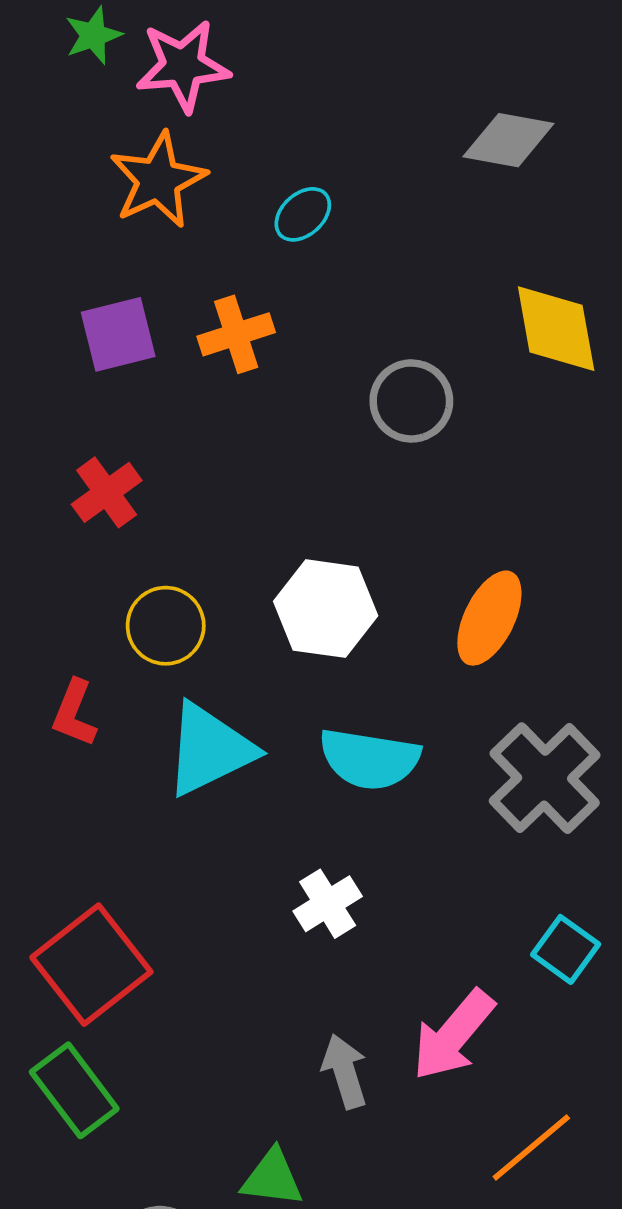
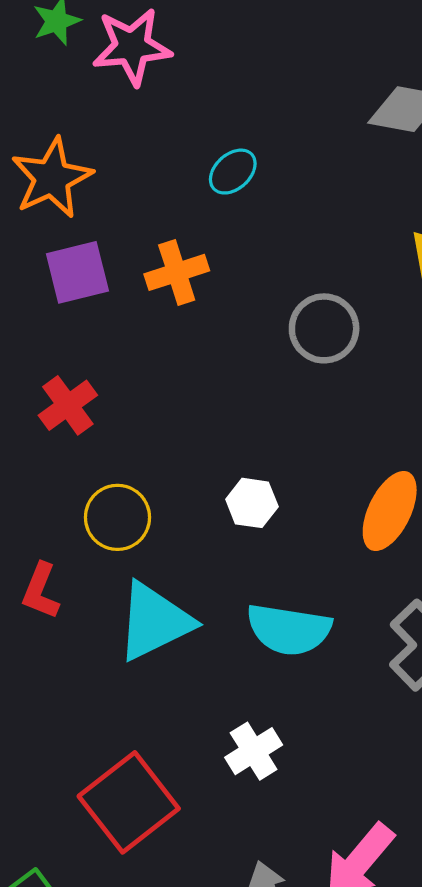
orange star: (158, 180) -> (52, 178), moved
white hexagon: (326, 609) -> (252, 503), size x0.6
red square: (91, 965) -> (129, 802), moved

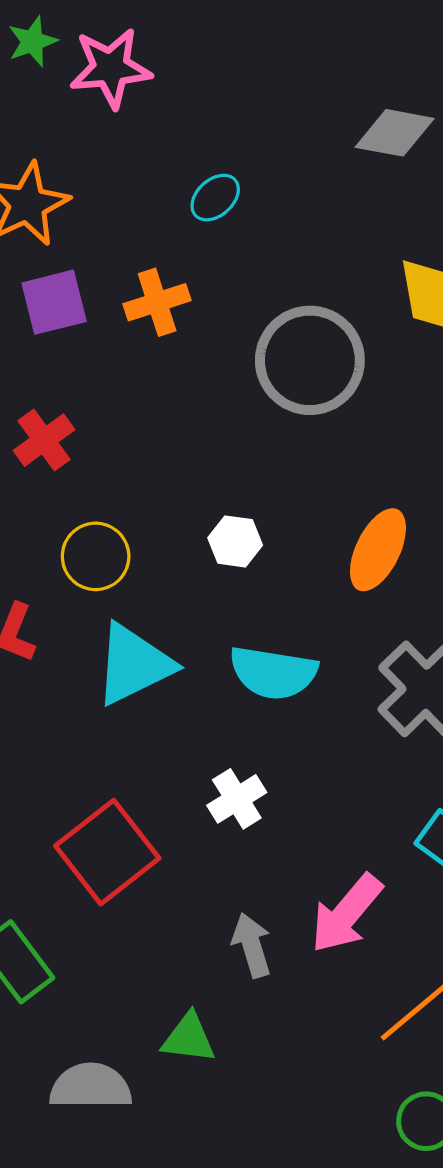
gray circle: (324, 328) -> (310, 360), size x1.5

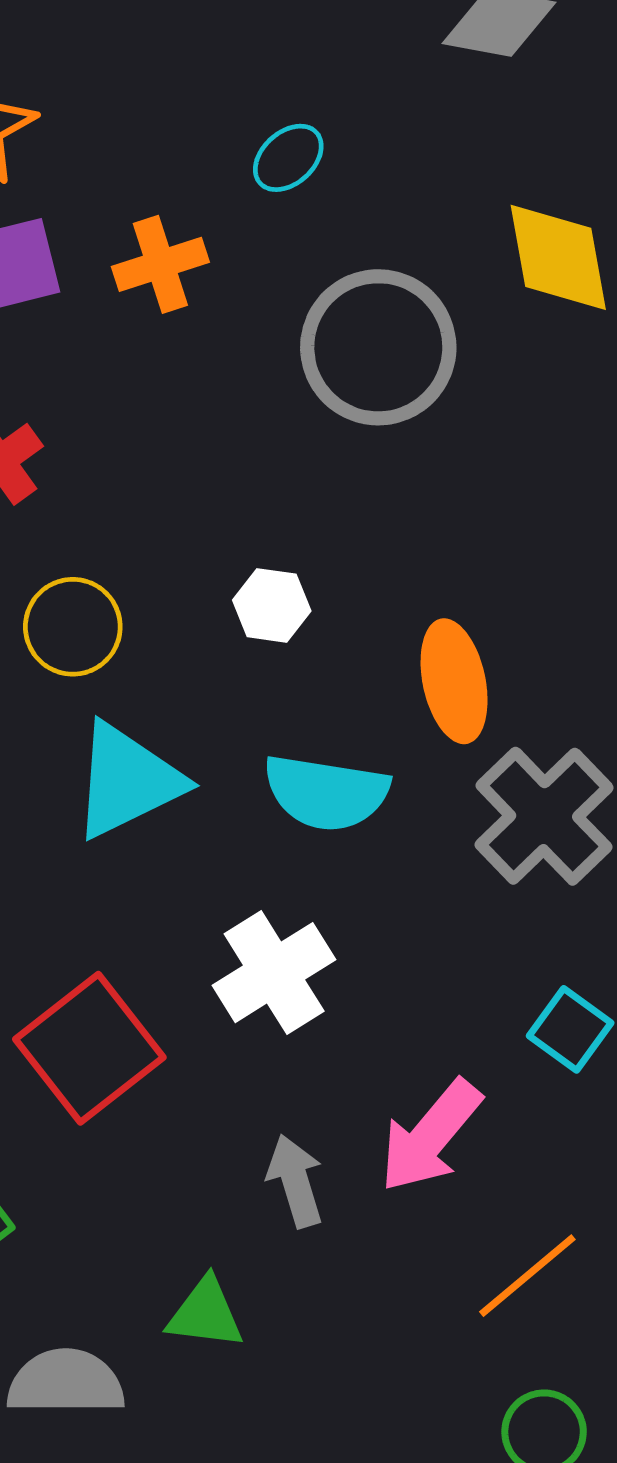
cyan ellipse: (215, 198) -> (288, 158), moved
orange ellipse: (378, 550) -> (454, 681), moved, turned -38
white cross: (237, 799) -> (274, 973), size x1.4

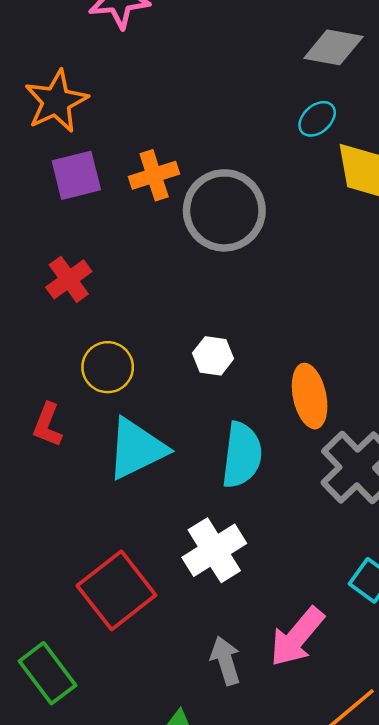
cyan ellipse: (288, 158) -> (317, 119), moved
gray circle: (378, 347) -> (224, 210), moved
cyan semicircle: (326, 793) -> (242, 455), turned -92

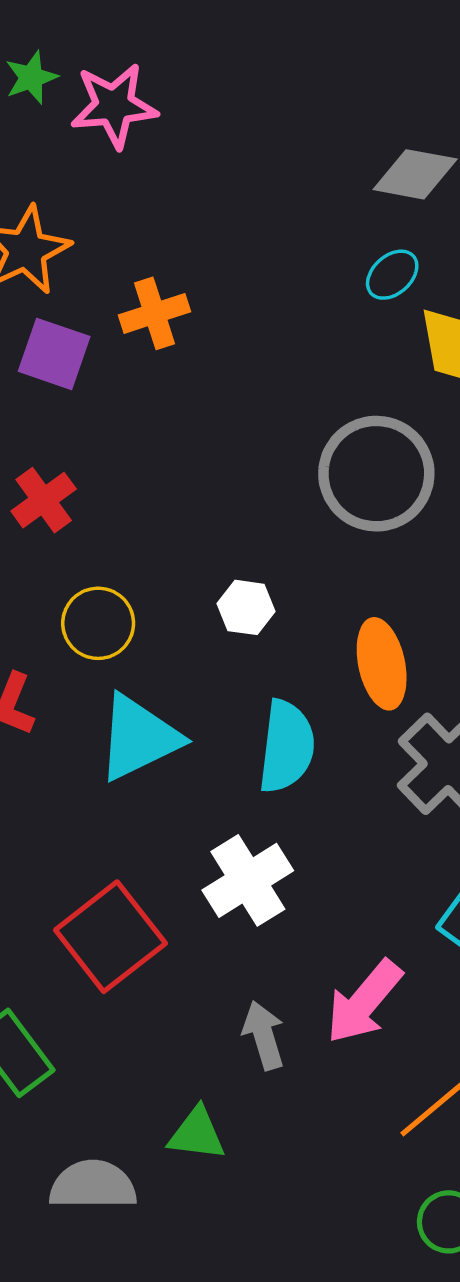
purple square: (76, 175) -> (54, 354), turned 33
orange cross: (154, 175) -> (154, 313), moved
gray circle: (224, 210) -> (376, 474), moved

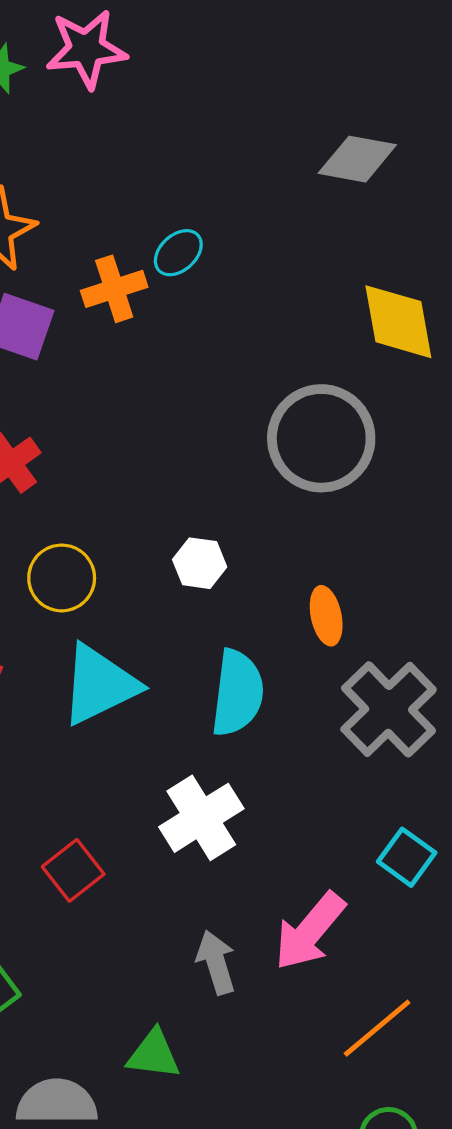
pink star: (114, 106) -> (86, 49), moved
cyan ellipse: (392, 275) -> (178, 253), moved
orange ellipse: (382, 664) -> (326, 616), size x0.7
red square: (110, 937) -> (73, 870), size x0.6

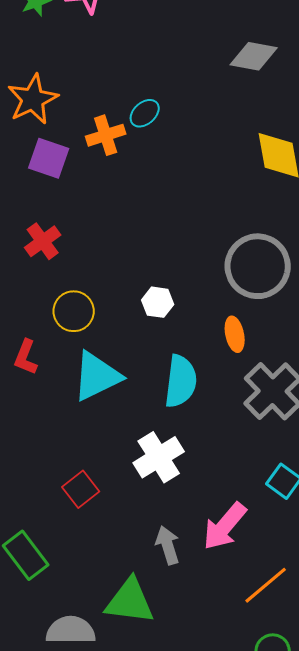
gray circle: (321, 438) -> (258, 266), moved
green triangle: (154, 1054) -> (130, 601), size x1.5

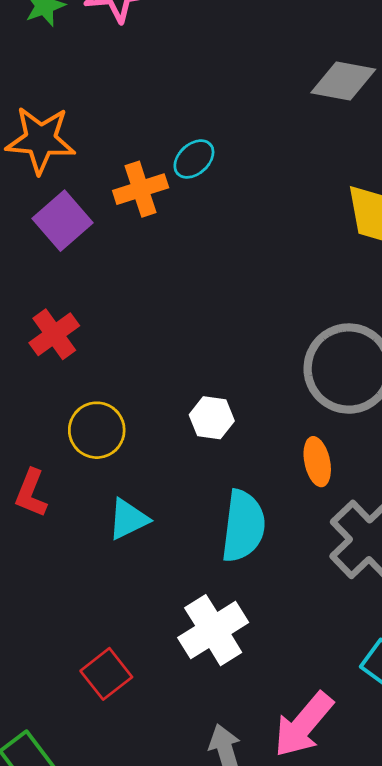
orange star: (33, 99) -> (41, 140), turned 30
purple square: (49, 158) -> (62, 221), turned 30
cyan triangle: (97, 376) -> (128, 519), size x0.6

